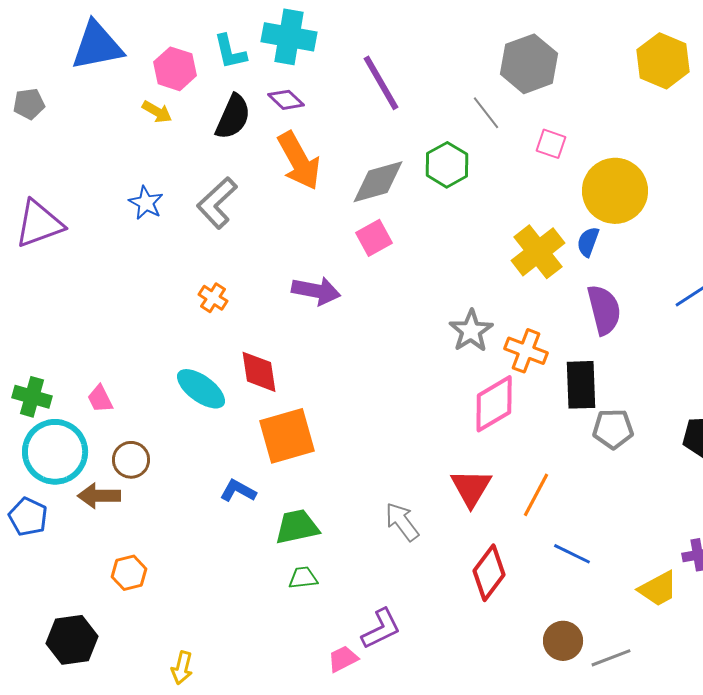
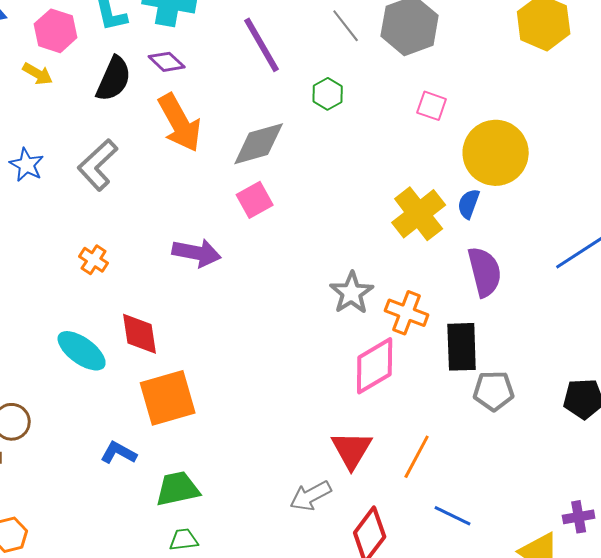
gray line: (486, 113) -> (346, 26), moved
green hexagon: (447, 165) -> (328, 94), moved, size x0.7
gray arrow: (402, 522) -> (311, 496), moved, turned -81

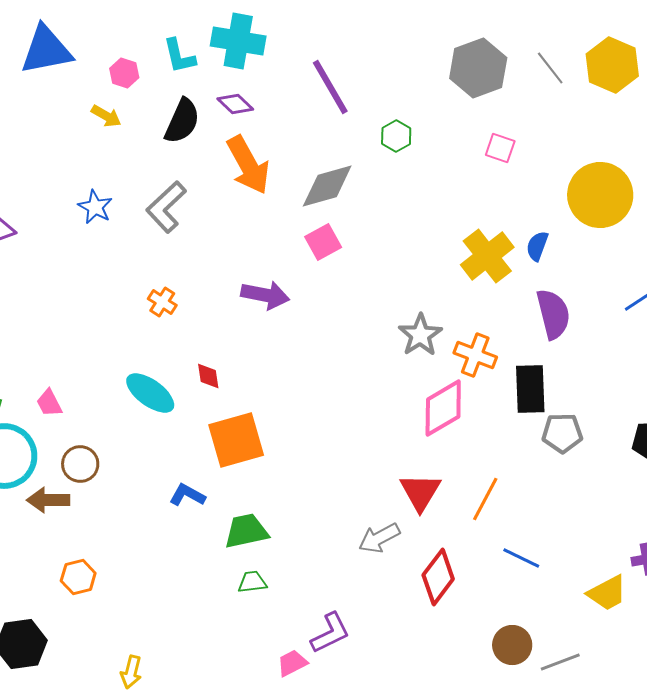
gray line: (346, 26) -> (550, 68), moved
pink hexagon: (56, 31) -> (124, 73), size x0.7
yellow circle: (496, 153) -> (600, 195), moved
red diamond: (140, 334) -> (208, 376), size x0.6

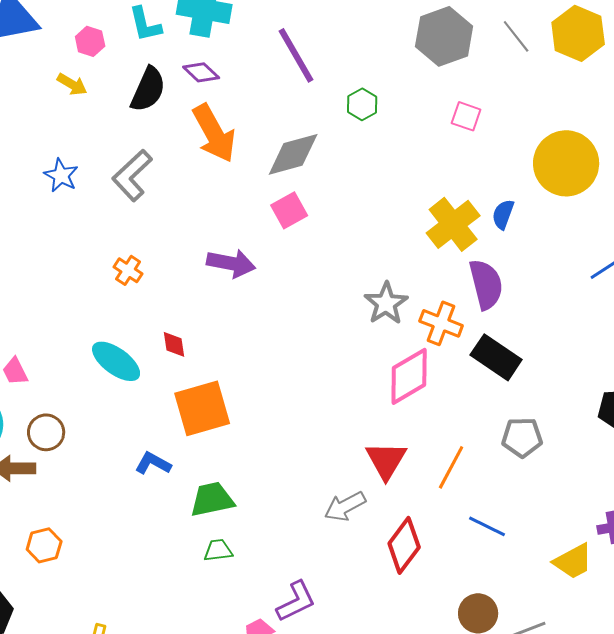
purple semicircle: (553, 314) -> (486, 284), moved
black rectangle: (530, 389) -> (496, 357), turned -54
gray pentagon: (562, 433) -> (522, 437), moved

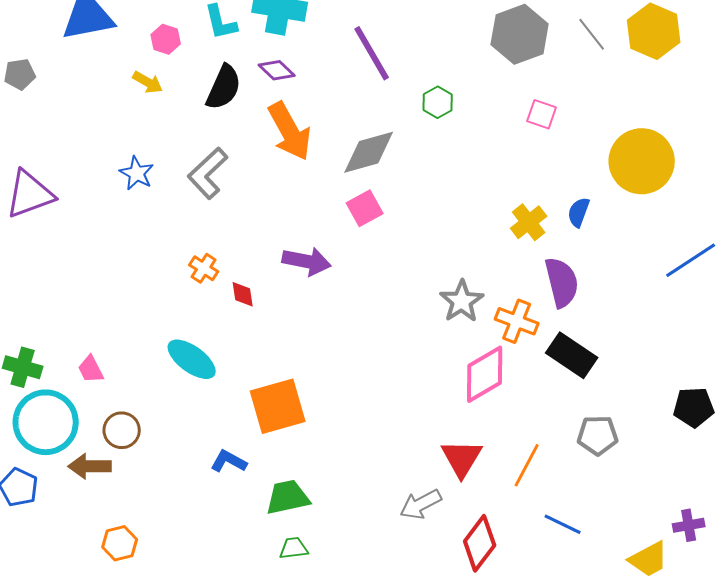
yellow cross: (453, 224) -> (529, 222), size x0.7
red diamond: (174, 344) -> (243, 294), moved

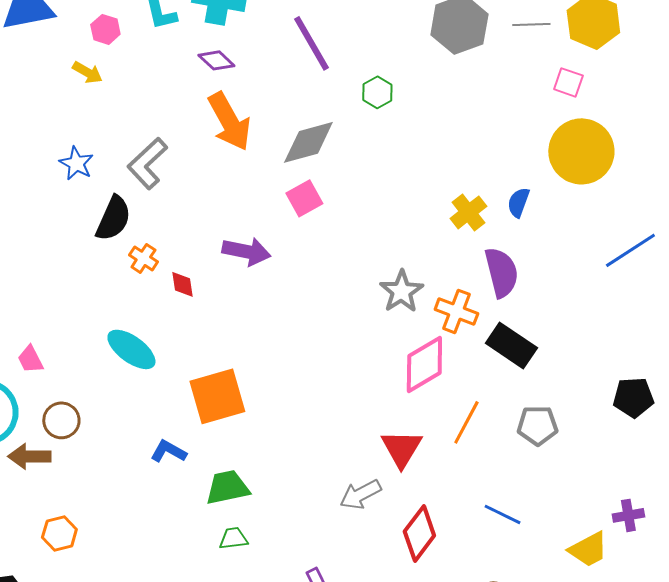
gray line: (592, 34) -> (531, 24), turned -54
black semicircle: (224, 87) -> (113, 218), moved
pink square: (542, 114) -> (568, 82), moved
orange line: (527, 465) -> (466, 422), moved

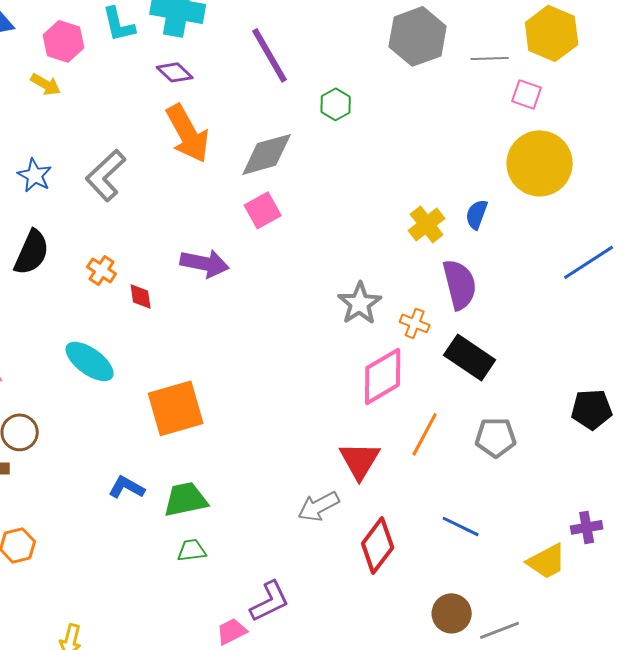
gray line: (531, 24) -> (490, 58), moved
pink hexagon: (105, 29) -> (64, 41), size x1.4
black semicircle: (113, 218) -> (32, 252), moved
orange cross: (456, 311) -> (415, 323), size x0.7
blue L-shape: (168, 451) -> (127, 487), moved

